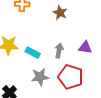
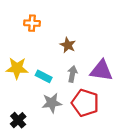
brown star: (60, 13) -> (68, 45), moved
purple triangle: (85, 47) -> (101, 71), size x1.5

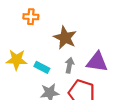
brown star: (68, 45) -> (65, 38), size x1.5

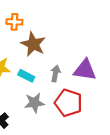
brown star: (65, 38) -> (33, 44), moved

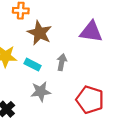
purple triangle: (85, 70) -> (91, 32), moved
red pentagon: (68, 103) -> (90, 100), moved

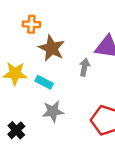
gray arrow: (62, 62) -> (84, 67), moved

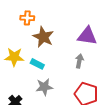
gray arrow: (84, 67) -> (79, 61), moved

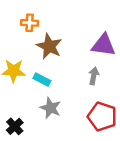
gray star: (44, 87) -> (51, 108), turned 30

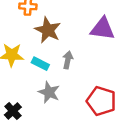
gray arrow: (94, 76) -> (68, 60), moved

